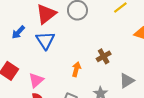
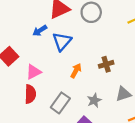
blue arrow: (18, 32) -> (40, 31), moved
blue triangle: (45, 40) -> (62, 41), moved

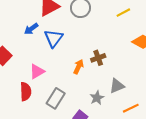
orange arrow: (76, 71) -> (78, 67), moved
pink triangle: (34, 72) -> (37, 71), moved
gray star: (94, 100) -> (97, 98), moved

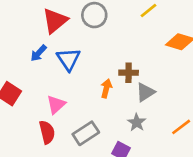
brown cross: (98, 58) -> (129, 73), turned 32
gray triangle: (117, 86) -> (145, 92), moved
gray rectangle: (56, 98) -> (86, 133), turned 36

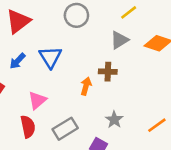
red triangle: (55, 21) -> (18, 21), moved
blue arrow: (38, 53) -> (18, 61), moved
gray triangle: (145, 92) -> (119, 40), moved

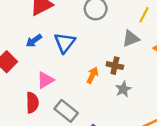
yellow line: (129, 12) -> (144, 15), turned -35
gray star: (114, 120) -> (123, 89), moved
gray rectangle: (65, 129) -> (66, 111), turned 60

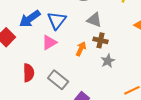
gray triangle: (131, 39) -> (94, 20), moved, turned 42
blue arrow: (34, 41) -> (30, 19), size x1.5
pink triangle: (45, 80) -> (49, 43), moved

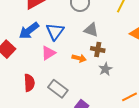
orange arrow: (81, 49) -> (79, 58), turned 80

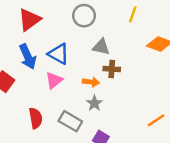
blue arrow: (29, 31) -> (28, 57), turned -70
blue triangle: (55, 31) -> (59, 54), turned -30
gray star: (105, 69) -> (94, 103), moved

